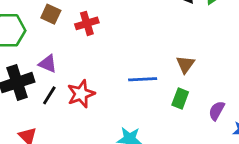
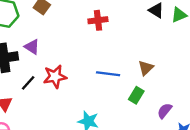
red cross: (87, 23) -> (98, 20), moved
black line: (49, 95) -> (28, 83), moved

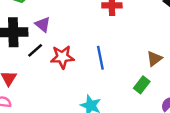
blue line: (108, 74) -> (100, 58), moved, turned 65
black line: (28, 83) -> (35, 50), moved

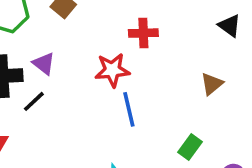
red star: (62, 57) -> (112, 70), moved
brown triangle: (154, 59) -> (212, 84), moved

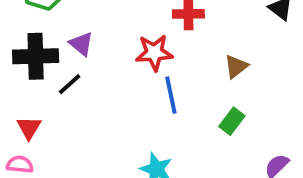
brown triangle: (212, 84) -> (236, 66), moved
green rectangle: (190, 147) -> (232, 121), moved

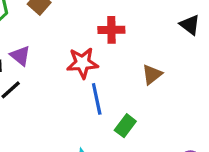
green rectangle: (232, 121) -> (125, 126), moved

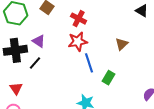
red cross: (111, 30) -> (79, 19), moved, turned 35

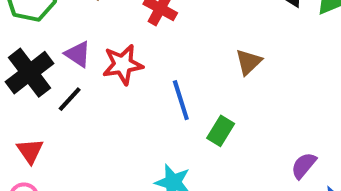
red star: (78, 42) -> (123, 64), moved
black cross: (15, 50) -> (29, 73), turned -30

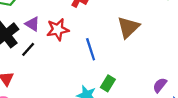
brown triangle: (249, 62) -> (128, 27), size x1.5
green rectangle: (221, 131) -> (108, 83), moved

